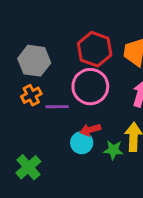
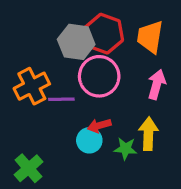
gray hexagon: (34, 61) -> (76, 42), moved
orange cross: (31, 95) -> (32, 86), size x1.5

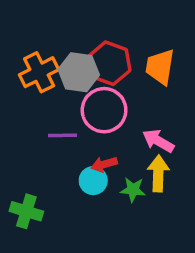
pink arrow: (157, 85) -> (158, 141), moved, turned -76
orange cross: (32, 86) -> (39, 72), moved
green cross: (29, 168) -> (26, 211), turned -32

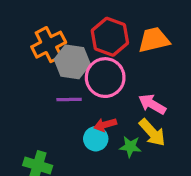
orange trapezoid: (160, 67) -> (154, 40), turned 68
gray hexagon: (79, 72) -> (72, 62), moved
yellow arrow: (158, 173) -> (152, 132), turned 136

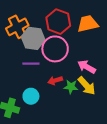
cyan circle: (96, 139) -> (31, 96), moved
green star: (130, 147) -> (71, 87), moved

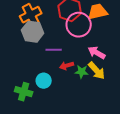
gray hexagon: (33, 38) -> (33, 32), moved
pink circle: (55, 49) -> (79, 25), moved
purple line: (31, 64) -> (54, 50), moved

